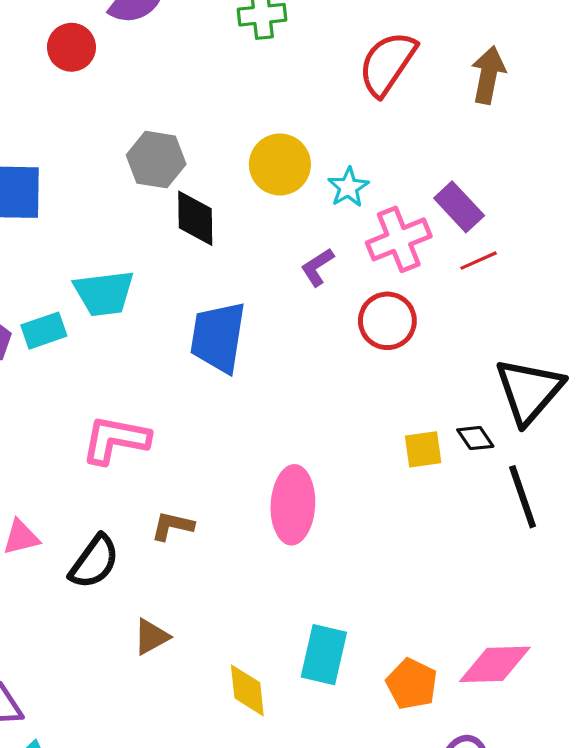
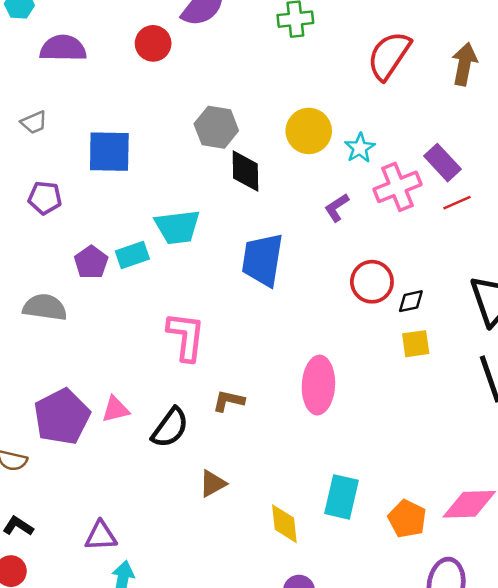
red circle: (387, 321) -> (372, 282), moved
black diamond: (475, 438) -> (411, 301), moved, turned -68
pink L-shape: (115, 440) -> (186, 336), turned 86

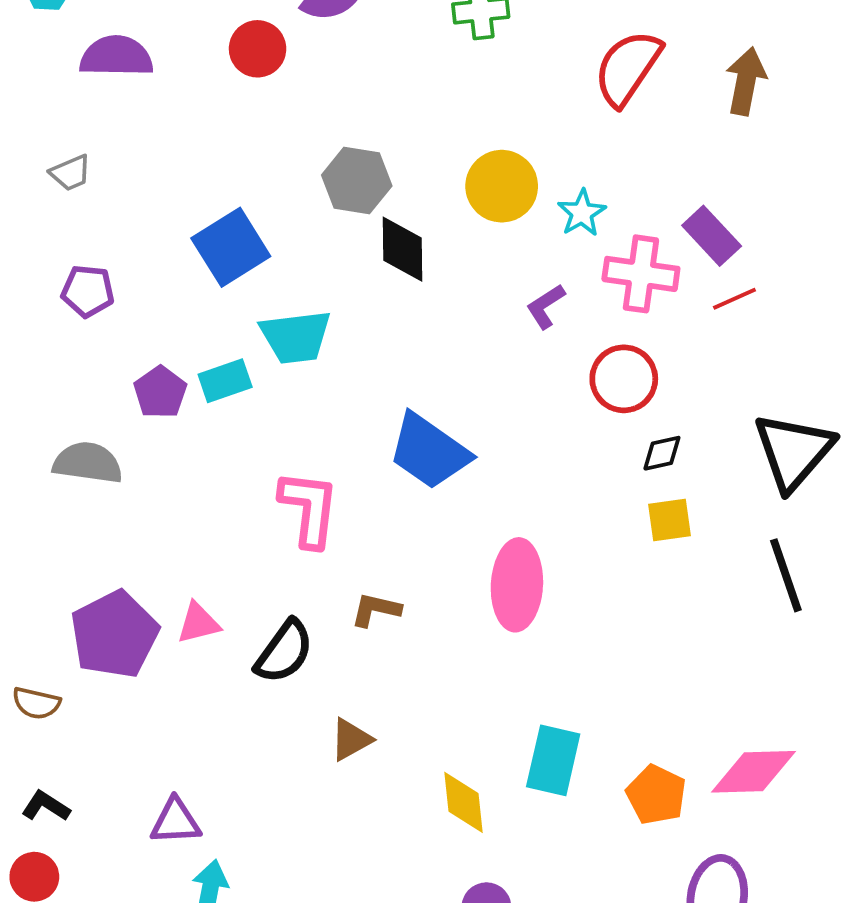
blue square: (109, 152) -> (231, 247), moved, turned -33
pink cross: (397, 187) -> (641, 274), turned 30
blue trapezoid: (263, 260) -> (429, 451), moved, turned -64
red circle: (372, 282) -> (624, 379), moved

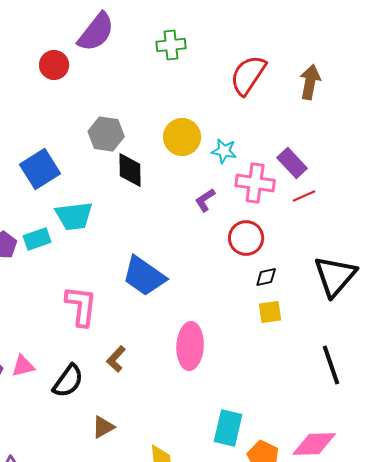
cyan star: (582, 213) -> (224, 151), turned -30
black line: (786, 575) -> (331, 365), moved
brown L-shape: (376, 610) -> (116, 359), turned -60
cyan rectangle: (553, 760) -> (228, 428), moved

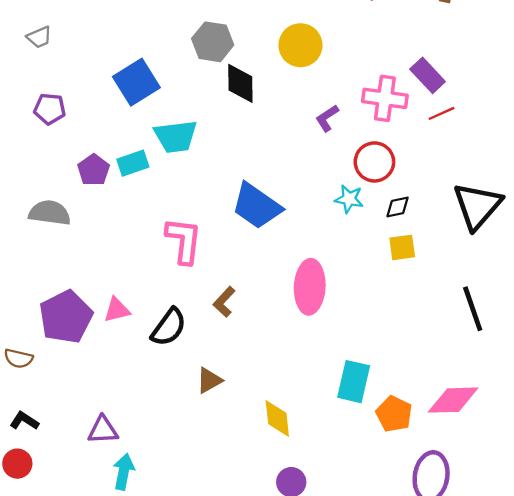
cyan star: (224, 151) -> (349, 199), moved

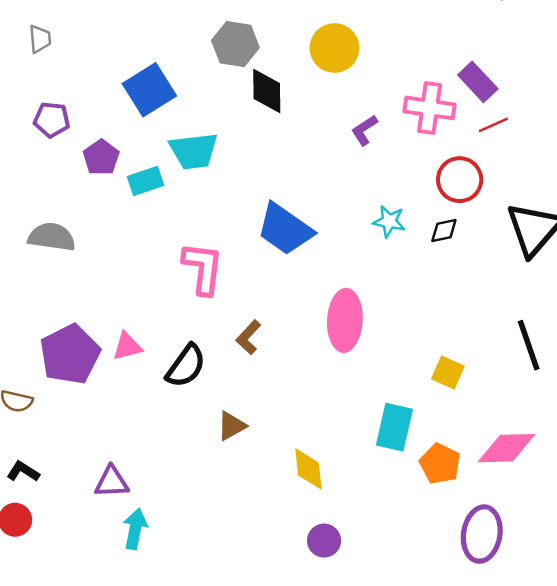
gray trapezoid: (39, 37) -> (40, 39), turned -72
red circle: (374, 162) -> (460, 180), moved
purple pentagon: (94, 170) -> (101, 157), moved
yellow square: (402, 247) -> (448, 372), moved, turned 32

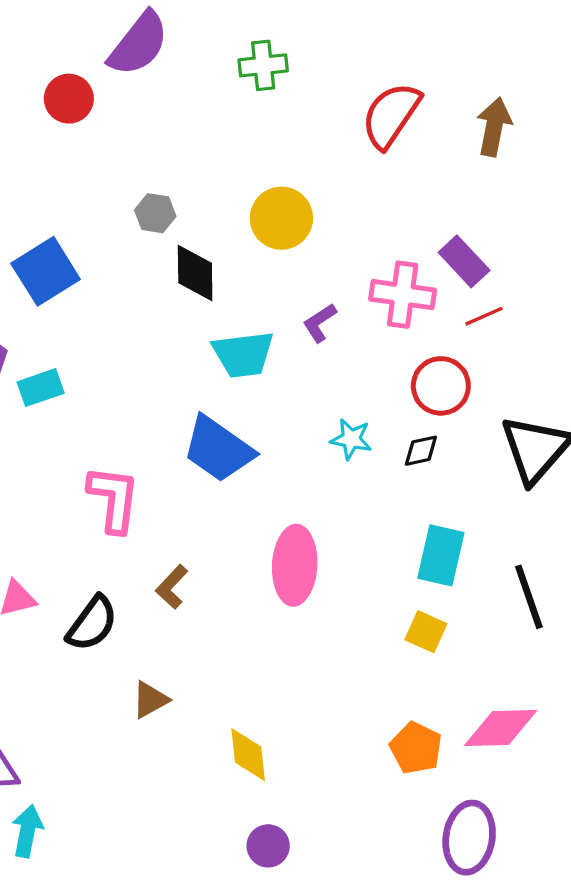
gray hexagon: (235, 44) -> (155, 213), size x0.7
cyan trapezoid: (194, 151) -> (243, 354), moved
cyan rectangle: (394, 427) -> (441, 555), moved

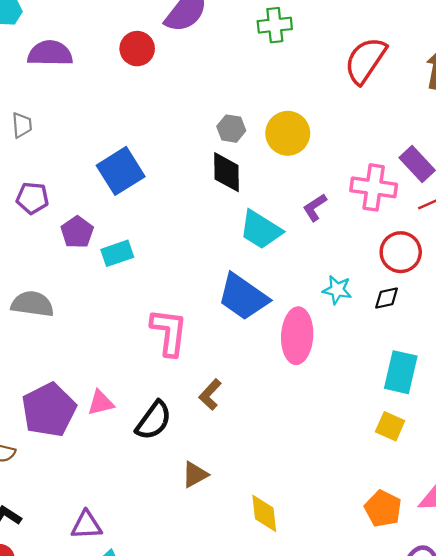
gray hexagon: (155, 213) -> (231, 129), moved
cyan trapezoid: (243, 354) -> (261, 230), turned 39
pink ellipse: (295, 565) -> (297, 336), moved

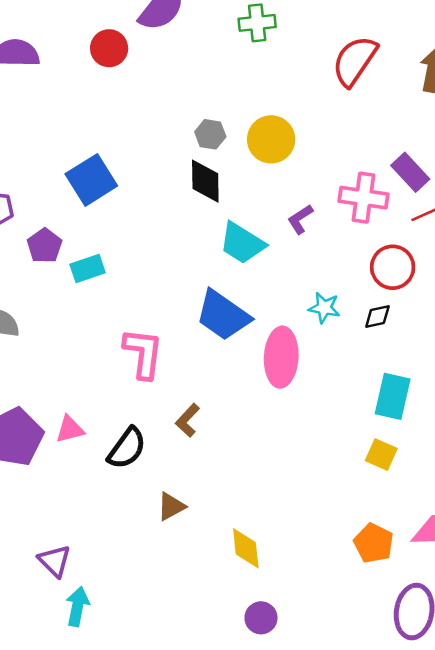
purple triangle: (87, 525) -> (55, 561), turned 48

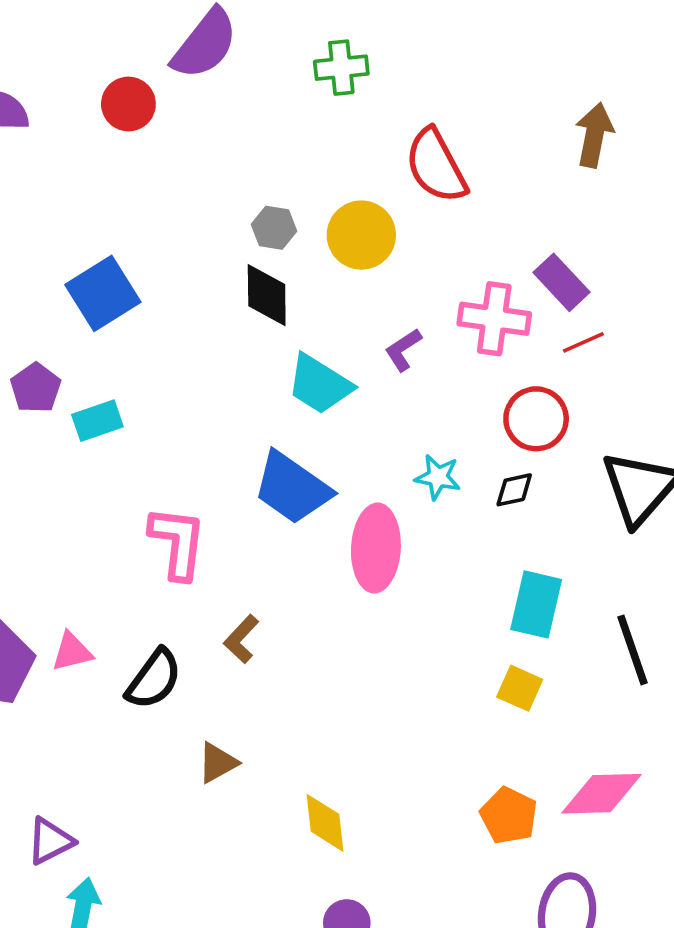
red semicircle: (355, 61) -> (436, 166), moved, turned -62
purple triangle: (55, 561) -> (50, 841), turned 48

